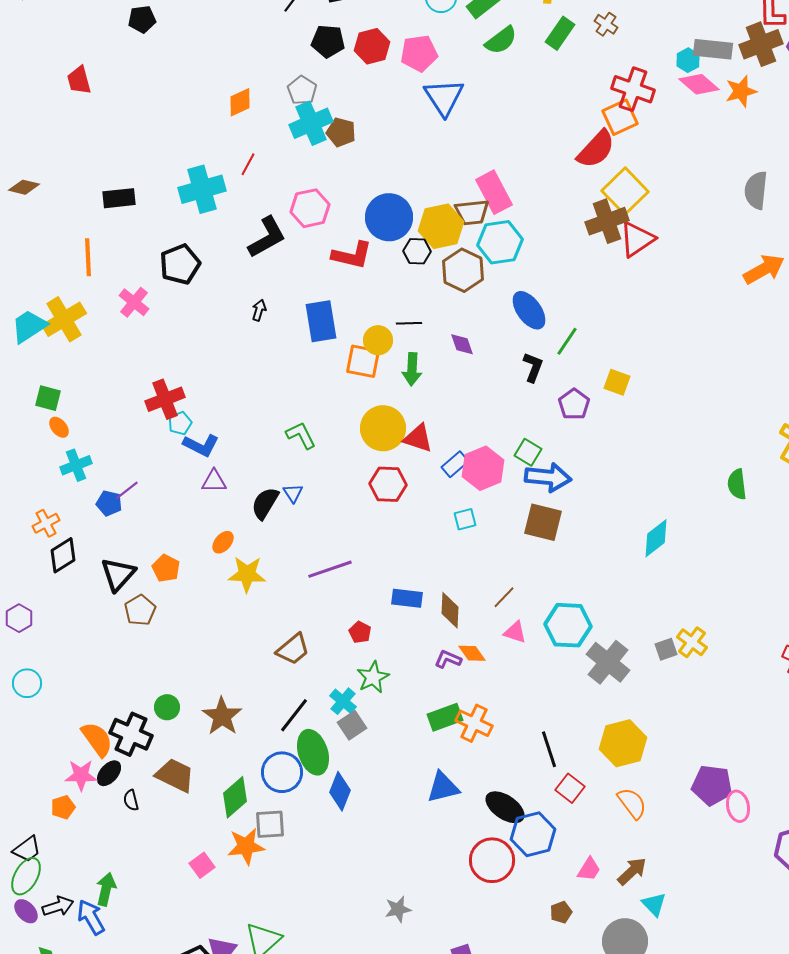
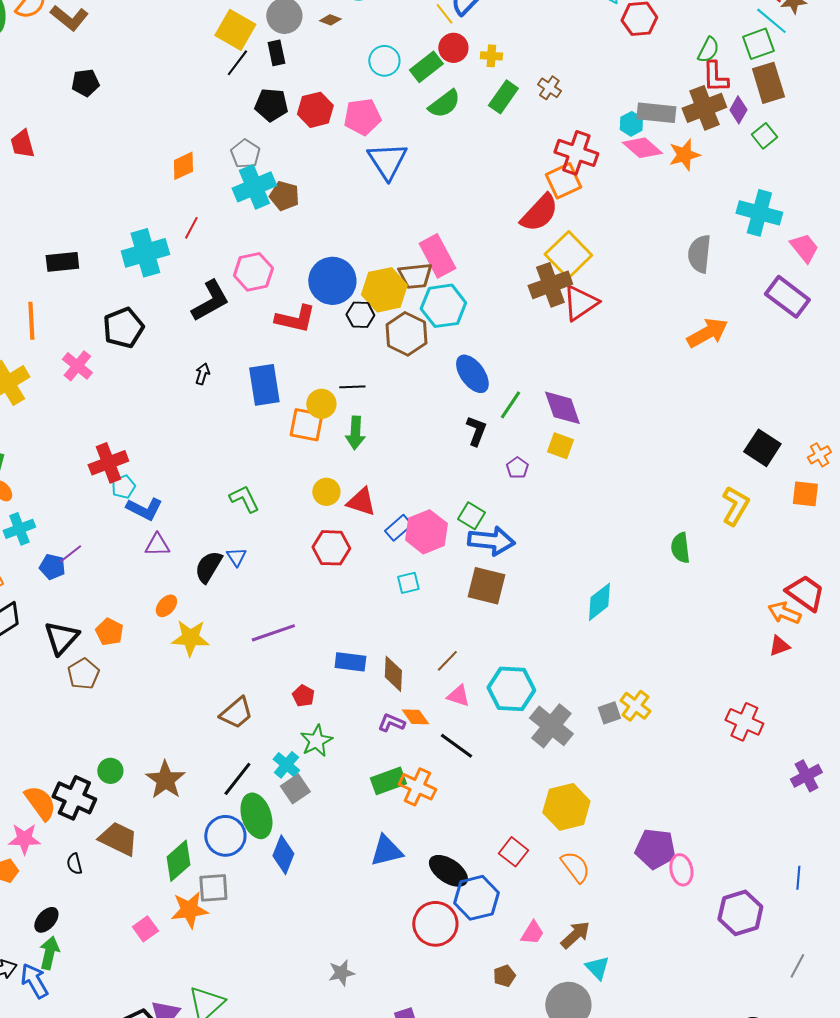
purple diamond: (462, 344) -> (562, 408), moved, size x1.6
purple pentagon: (574, 404) -> (517, 468), size x0.7
yellow circle: (383, 428) -> (326, 492), size x0.6
black line: (549, 749) -> (456, 746), moved, turned -36
black ellipse: (109, 773) -> (46, 920), moved

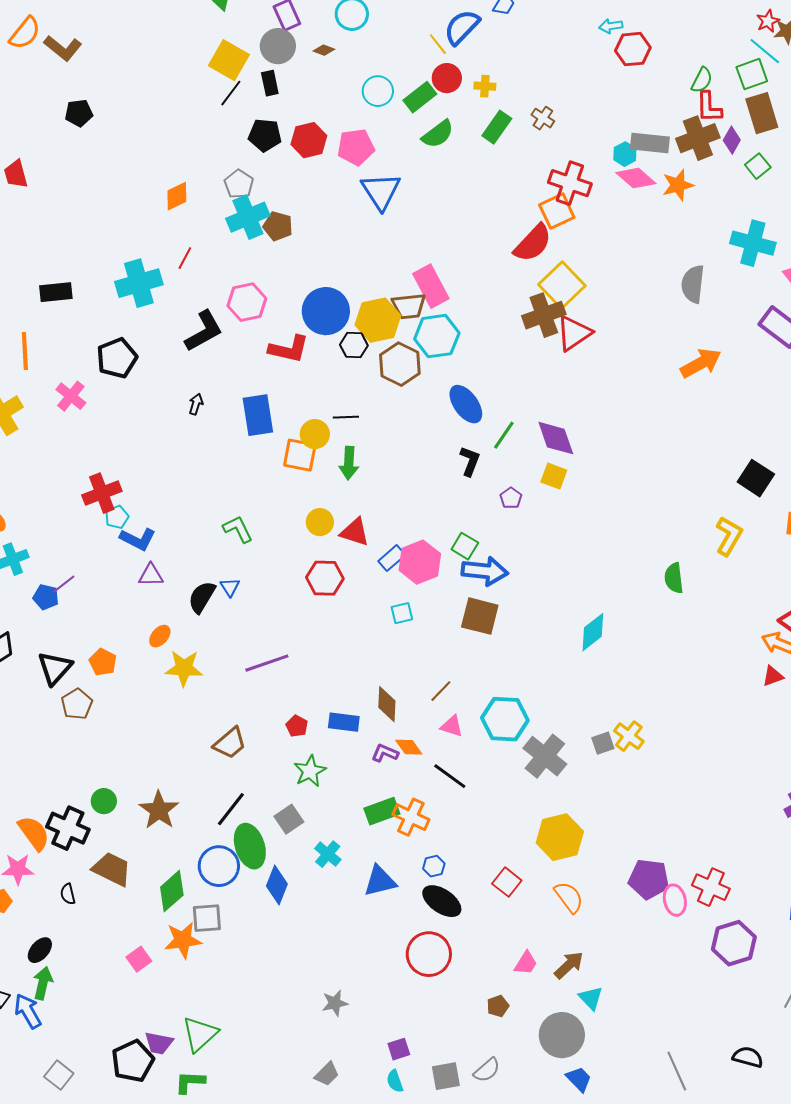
blue rectangle: (350, 662) -> (344, 722), moved
red cross: (744, 722) -> (711, 887), moved
cyan cross: (286, 765) -> (328, 854), moved
blue hexagon: (476, 898) -> (434, 866), moved, size x0.5

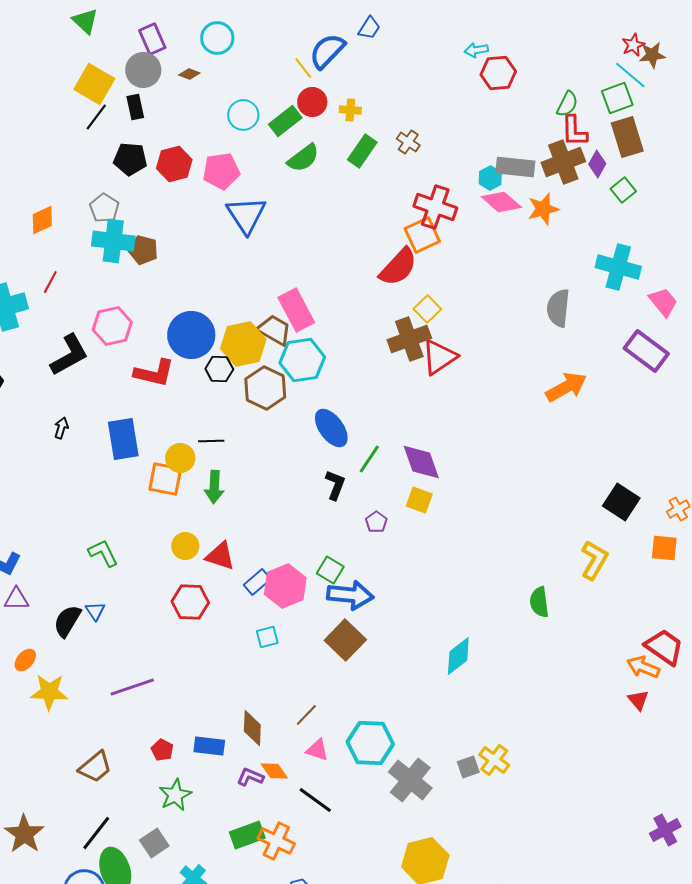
cyan cross: (248, 217) -> (113, 241), turned 30
yellow square: (562, 285) -> (427, 309), size x0.6
brown trapezoid: (409, 306) -> (274, 330), turned -144
brown square: (480, 616) -> (345, 640), turned 30
red triangle: (773, 676) -> (638, 700), turned -50

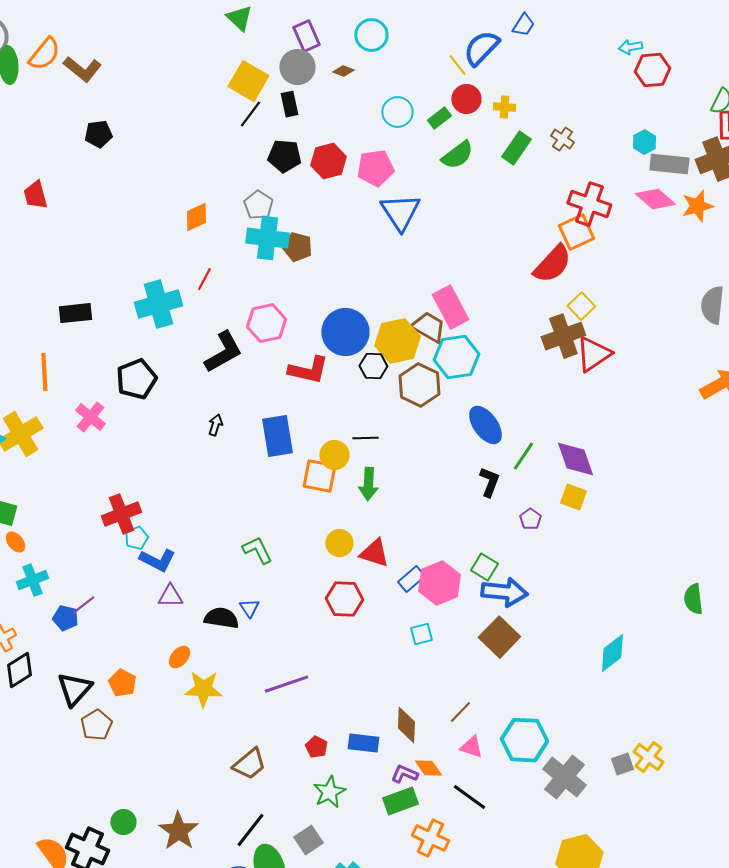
green rectangle: (285, 121) -> (439, 118), size x0.7
cyan hexagon: (490, 178) -> (644, 142), moved
black semicircle: (67, 621) -> (221, 618), turned 68
green rectangle: (247, 835) -> (400, 801), moved

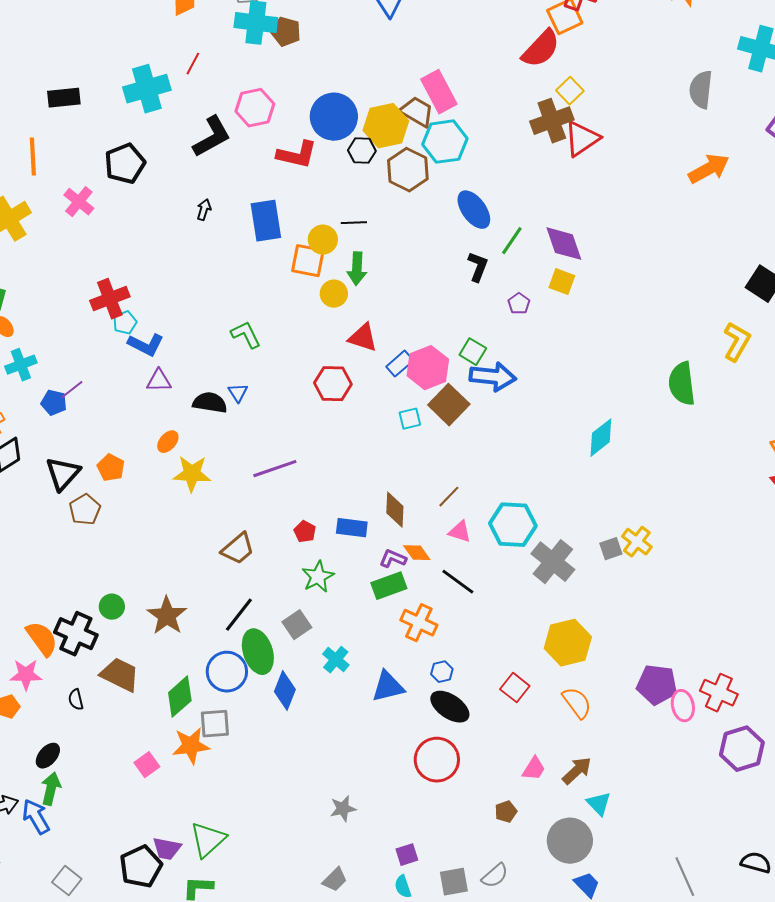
yellow circle: (339, 543) -> (334, 294), moved
green semicircle: (693, 599) -> (682, 384), size x1.4
brown square: (499, 637) -> (449, 405), moved

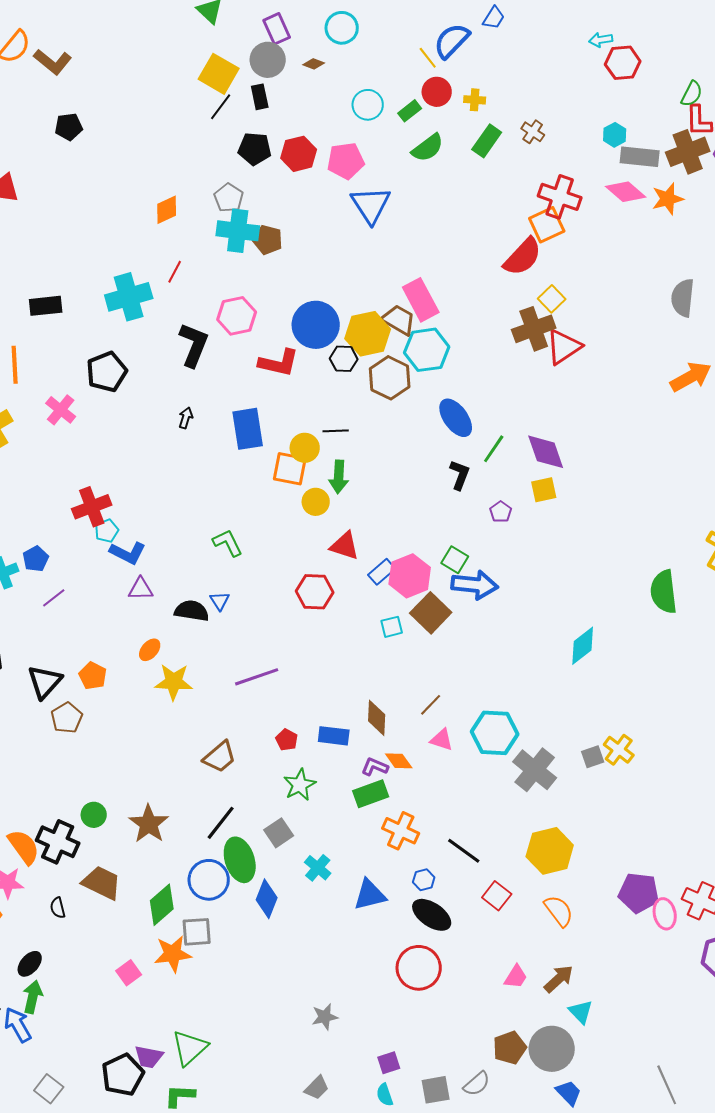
black L-shape: (212, 137) -> (194, 345), turned -39
yellow square: (562, 282) -> (544, 490), turned -32
blue pentagon: (54, 403) -> (36, 559), moved, turned 30
black line: (458, 582) -> (464, 851), moved
brown pentagon: (506, 812) -> (510, 1048), moved, size x1.5

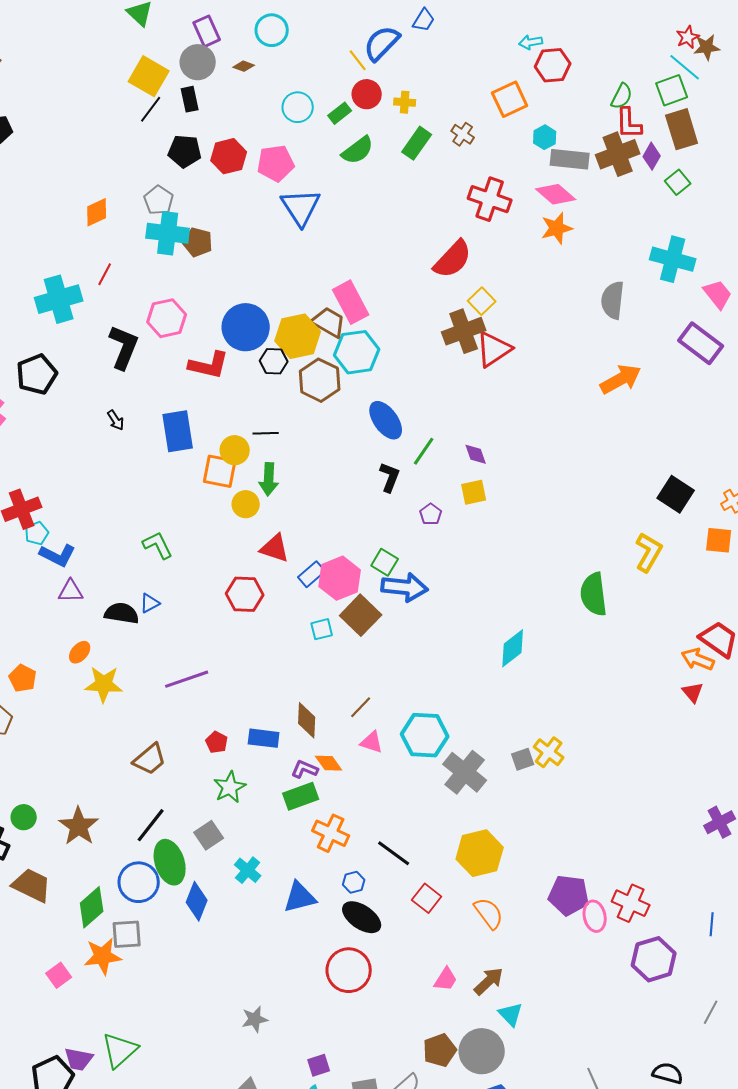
orange star: (668, 199) -> (557, 228), moved
orange square: (547, 225) -> (510, 99), moved
black arrow: (186, 418) -> (116, 420), turned 130
purple diamond: (546, 452) -> (476, 454), size x0.6
blue triangle: (220, 601) -> (150, 603), turned 35

